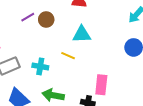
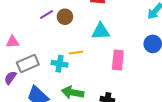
yellow line: (68, 56) -> (76, 53), moved, turned -32
pink rectangle: (101, 85) -> (118, 60), moved

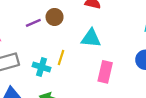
purple line: (47, 15) -> (33, 23), moved
yellow line: (76, 53) -> (61, 57), turned -72

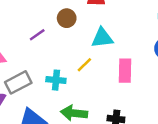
brown circle: (55, 17) -> (67, 18), moved
yellow line: (61, 57) -> (84, 65), moved, turned 40

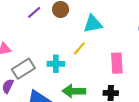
purple line: (37, 35) -> (34, 12), moved
pink rectangle: (125, 71) -> (117, 63), moved

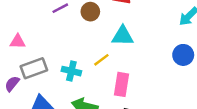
pink rectangle: (117, 63) -> (121, 84), moved

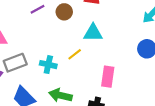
pink rectangle: (121, 84) -> (108, 77), moved

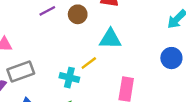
cyan cross: (48, 65) -> (69, 78), moved

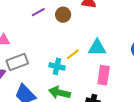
cyan triangle: (110, 39) -> (97, 48), moved

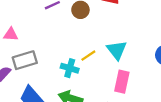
cyan triangle: (97, 48) -> (117, 50), turned 48

